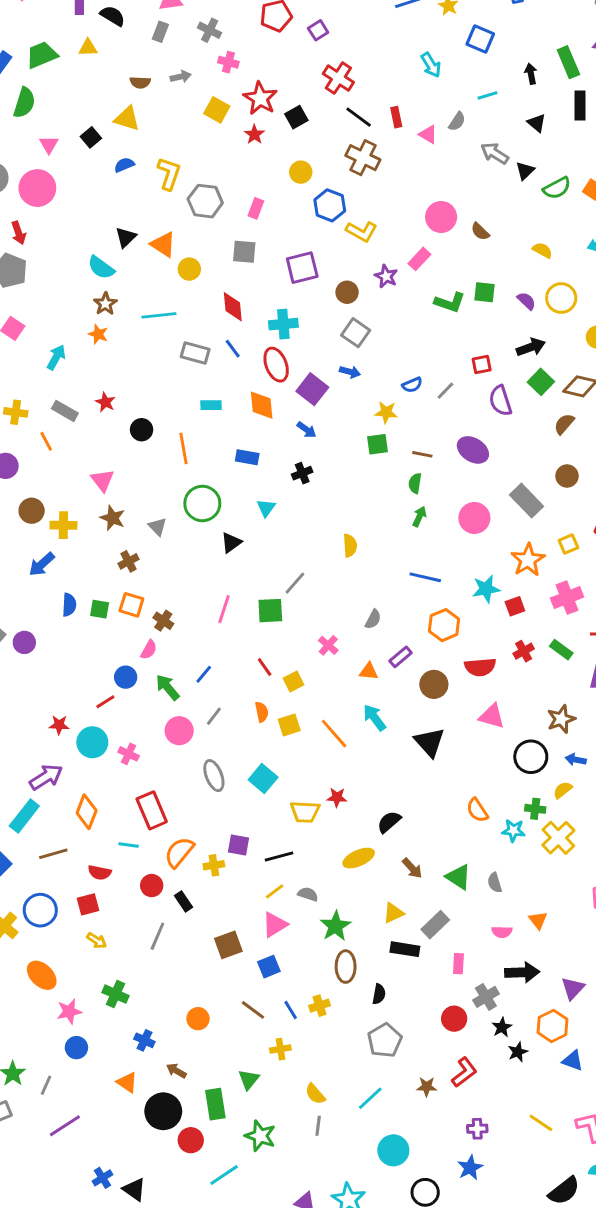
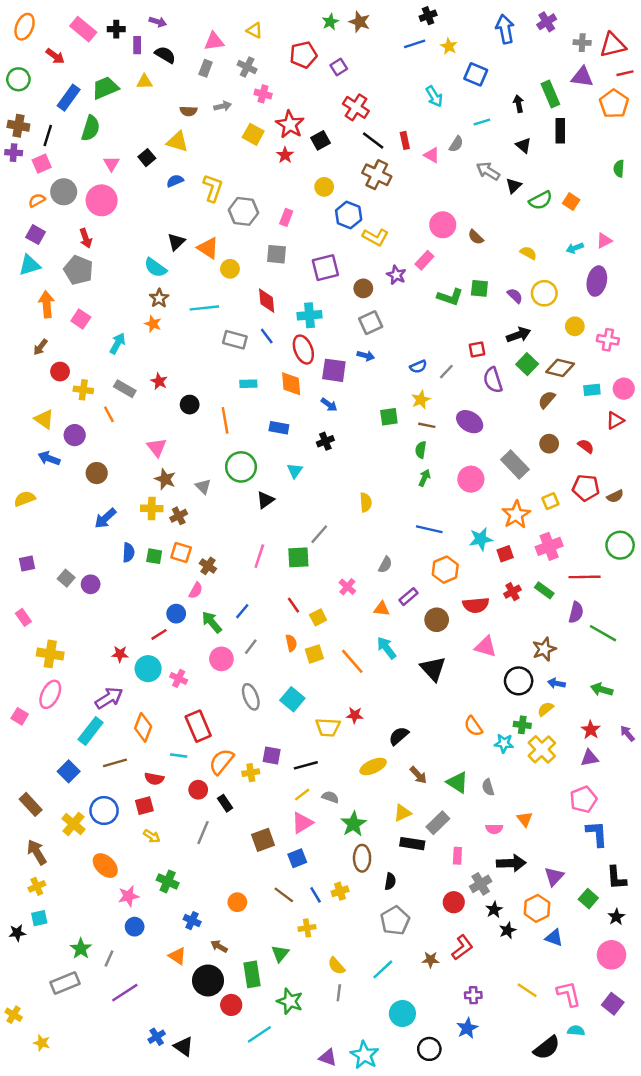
gray square: (356, 333) -> (371, 323), turned 30
purple square: (312, 389) -> (334, 370), turned -30
yellow star: (386, 412) -> (421, 400), moved, turned -30
yellow cross: (63, 525) -> (152, 508), moved

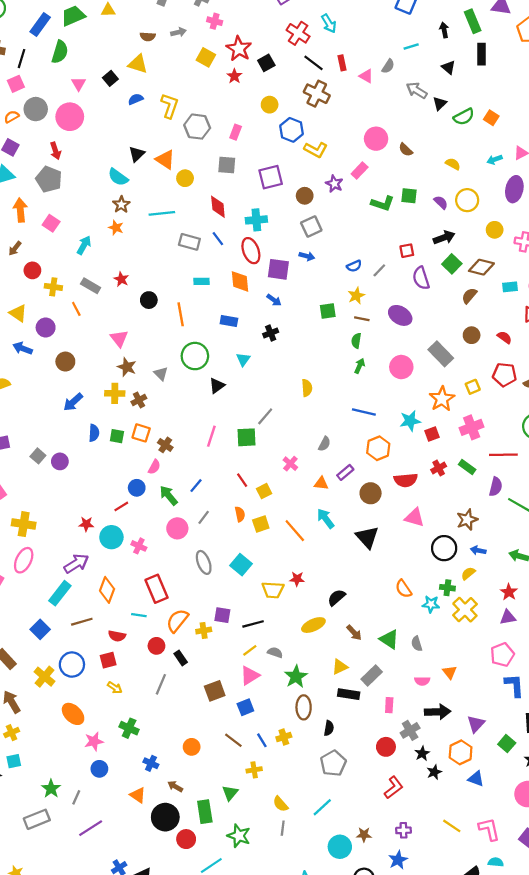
cyan arrow: (434, 96) -> (329, 23), moved
brown star: (431, 960) -> (364, 835), moved

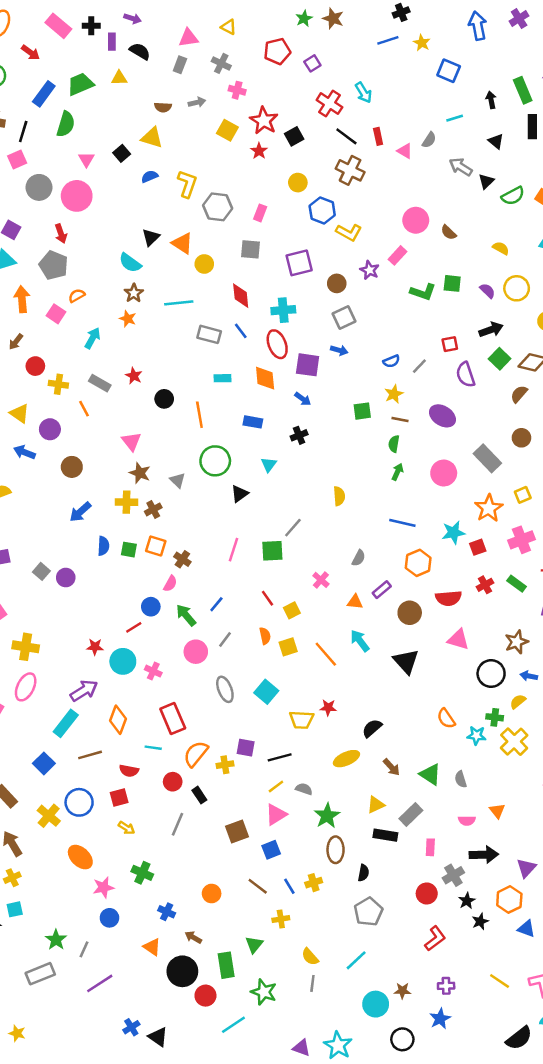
orange semicircle: (12, 117) -> (77, 296), moved

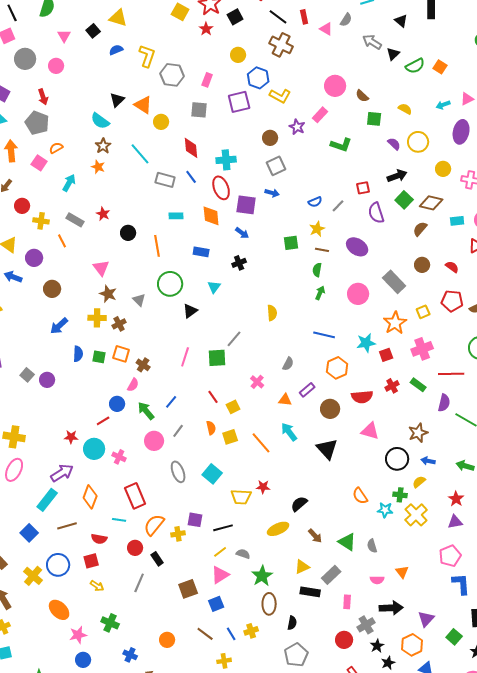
black line: (23, 132) -> (12, 13), turned -42
pink circle: (77, 196) -> (56, 66), size x0.6
purple square: (299, 263) -> (239, 102), moved
green square: (452, 283) -> (374, 119), moved
cyan line: (179, 303) -> (140, 154), turned 55

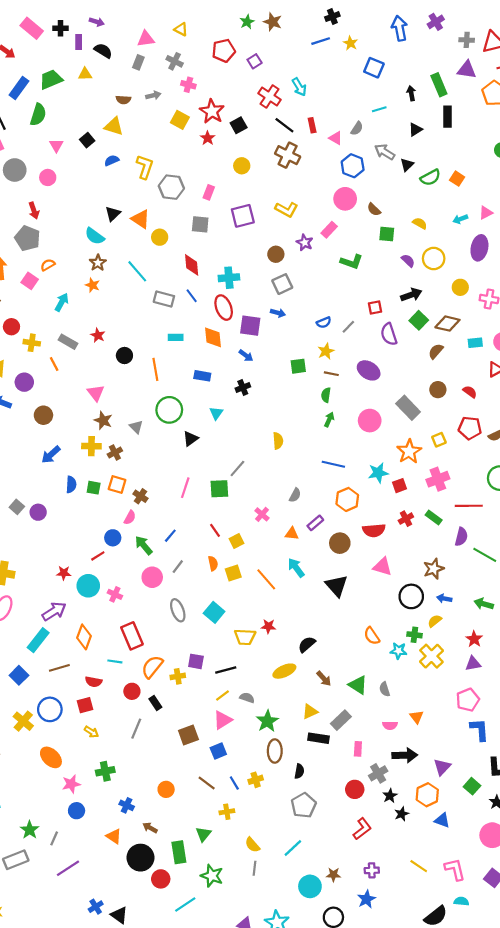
black triangle: (401, 21) -> (415, 130), turned 48
blue hexagon: (258, 78) -> (353, 166), moved
green cross: (110, 623) -> (105, 771), turned -36

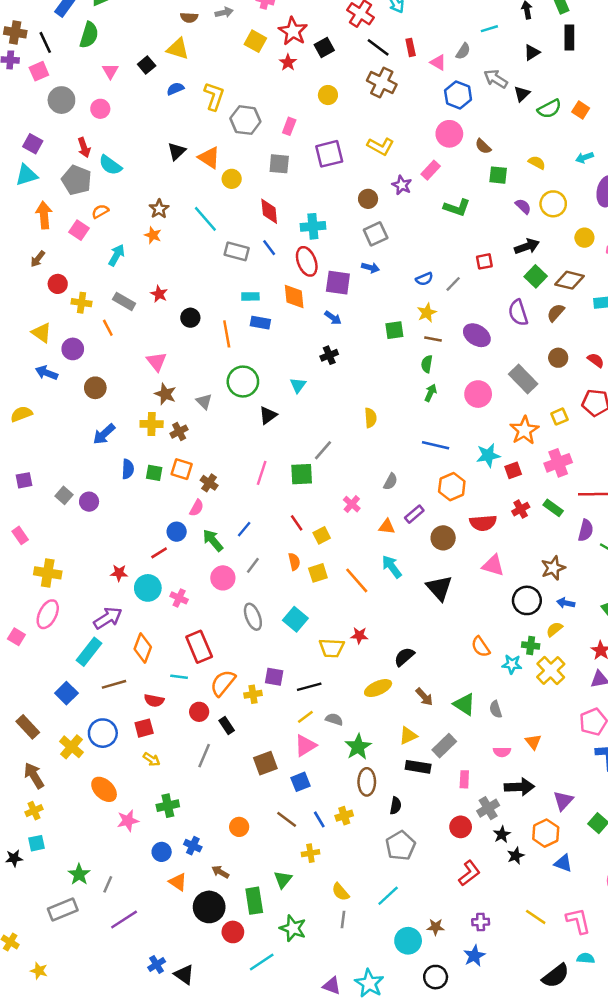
cyan semicircle: (95, 236) -> (110, 165), moved
purple semicircle: (389, 334) -> (518, 313), moved
blue rectangle: (202, 376) -> (260, 323), moved
blue circle: (77, 811) -> (162, 852), moved

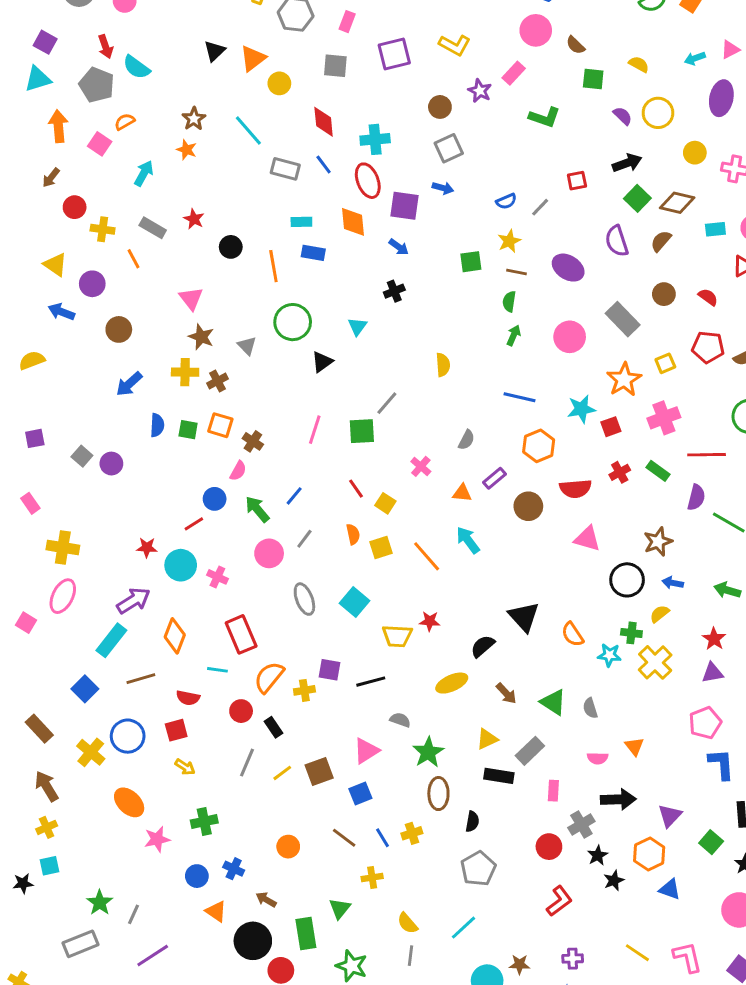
orange triangle: (209, 158) -> (253, 58), turned 50
yellow square: (322, 535) -> (385, 503), turned -30
black triangle: (439, 588) -> (524, 617), moved
yellow line: (305, 717) -> (282, 773), moved

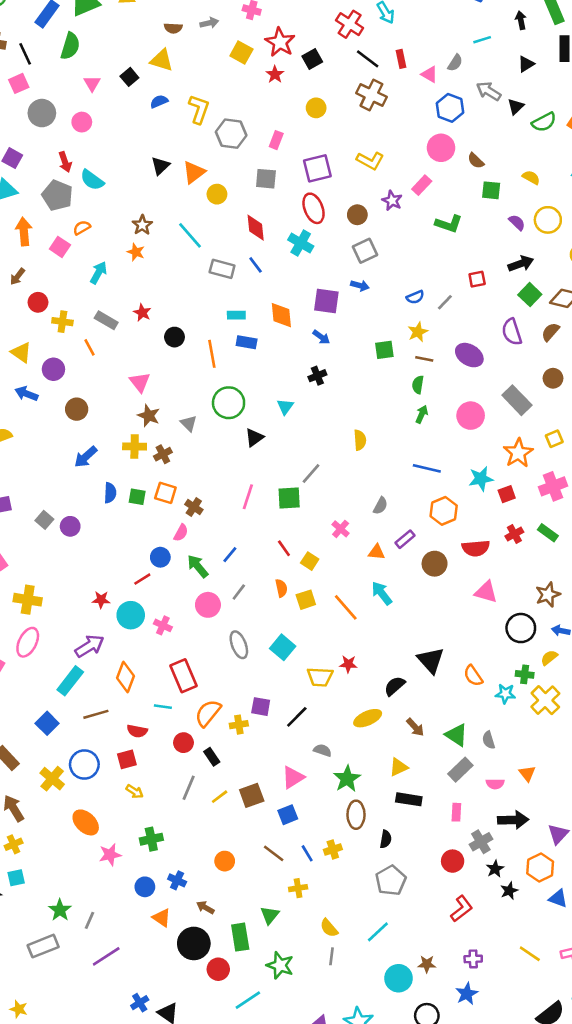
cyan cross: (375, 139) -> (301, 243), turned 35
red ellipse: (368, 181) -> (314, 208), moved
black line: (371, 682) -> (297, 717), turned -30
gray rectangle: (530, 751) -> (460, 770), moved

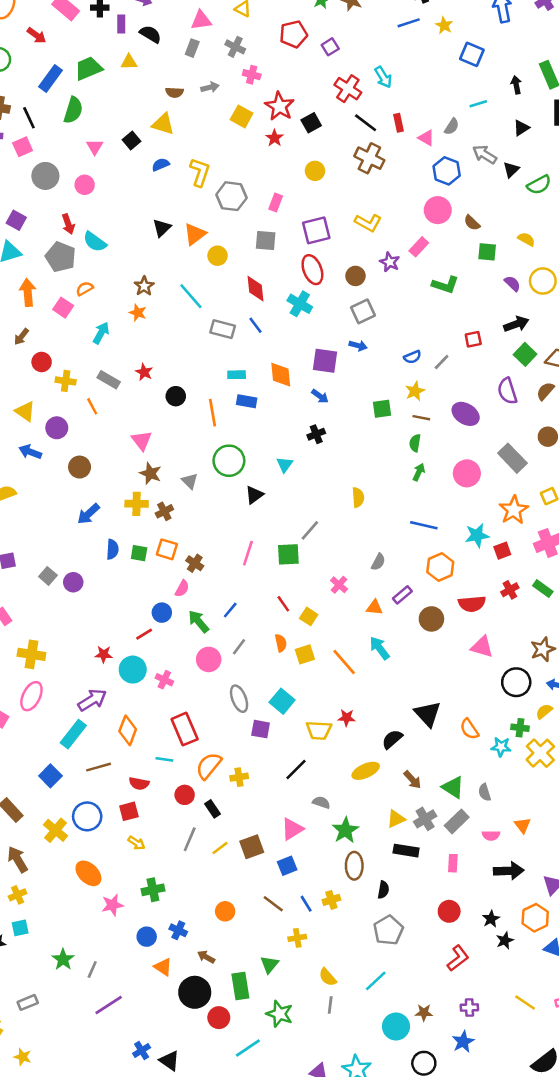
purple square: (261, 707) -> (261, 729), moved
gray cross: (481, 842) -> (425, 819), moved
gray rectangle: (43, 946) -> (28, 1002), moved, size x0.7

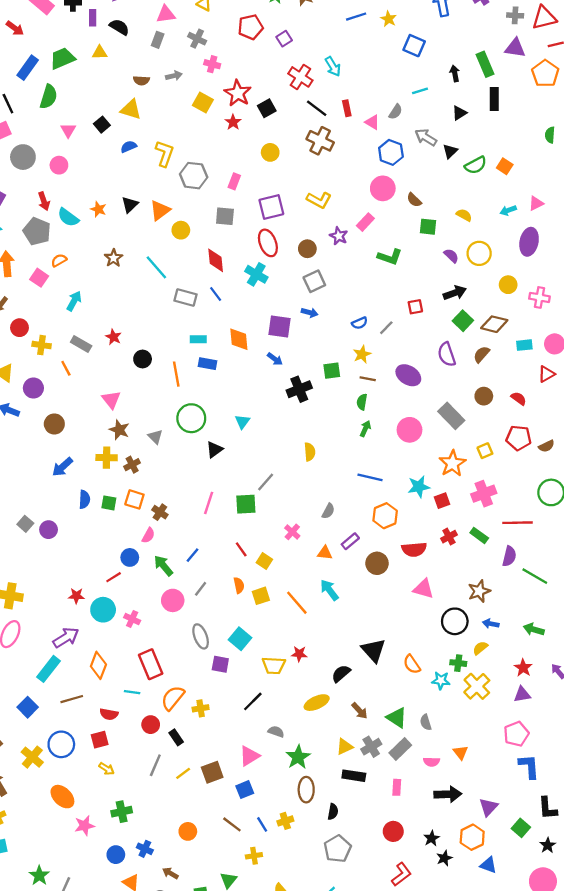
orange star: (138, 313) -> (98, 209), moved
black cross: (316, 434) -> (299, 389), moved, size x1.5

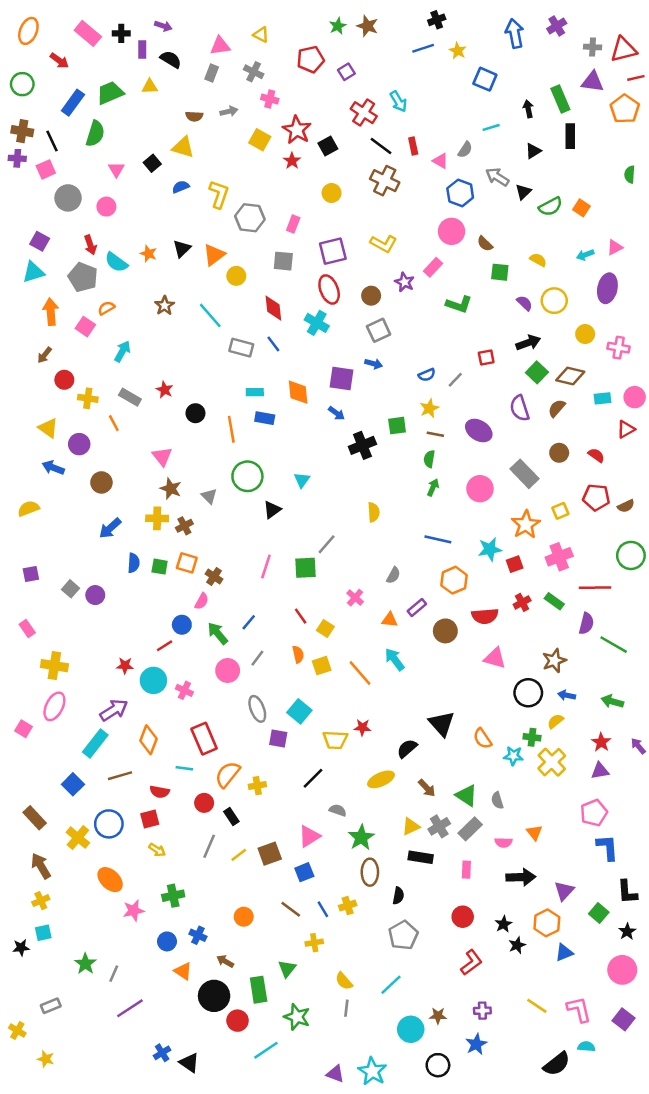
blue triangle: (488, 865) -> (564, 953), turned -42

